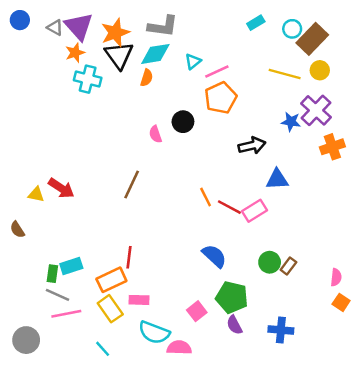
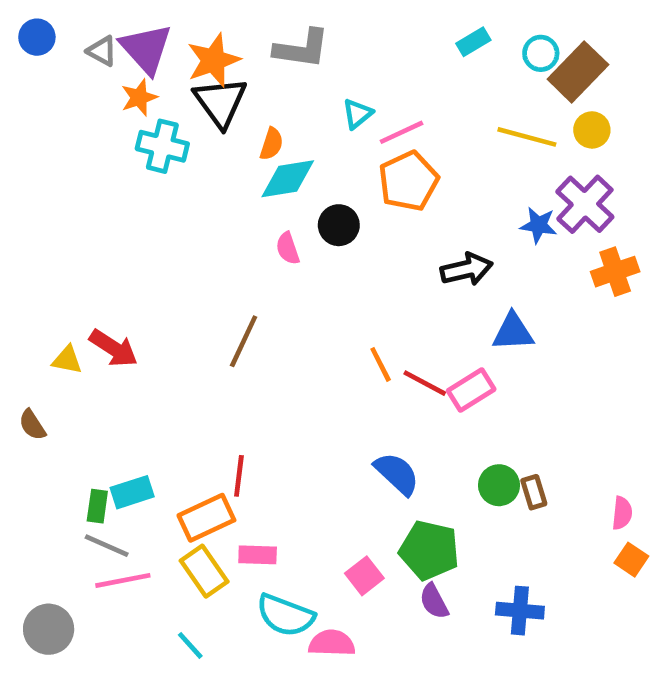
cyan diamond: (155, 54) -> (288, 179), moved
brown rectangle: (288, 266) -> (534, 492), turned -54

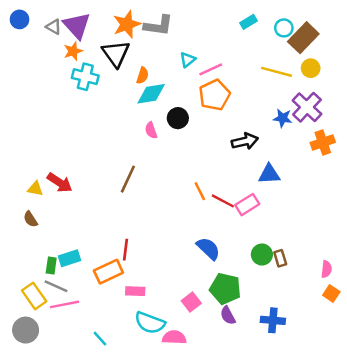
orange star: (213, 60) -> (127, 24), moved
brown semicircle: (32, 425) -> (30, 219), moved
yellow rectangle: (204, 571) -> (34, 296), moved

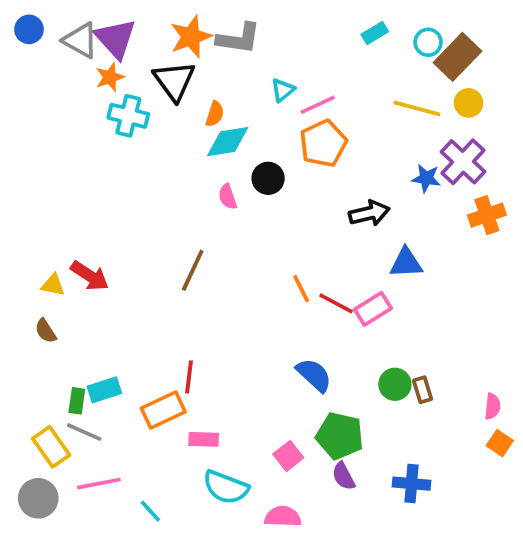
gray triangle: (54, 27) -> (80, 40), size x1.5
pink line: (65, 304) -> (99, 484), moved
pink semicircle: (174, 337) -> (283, 517), moved

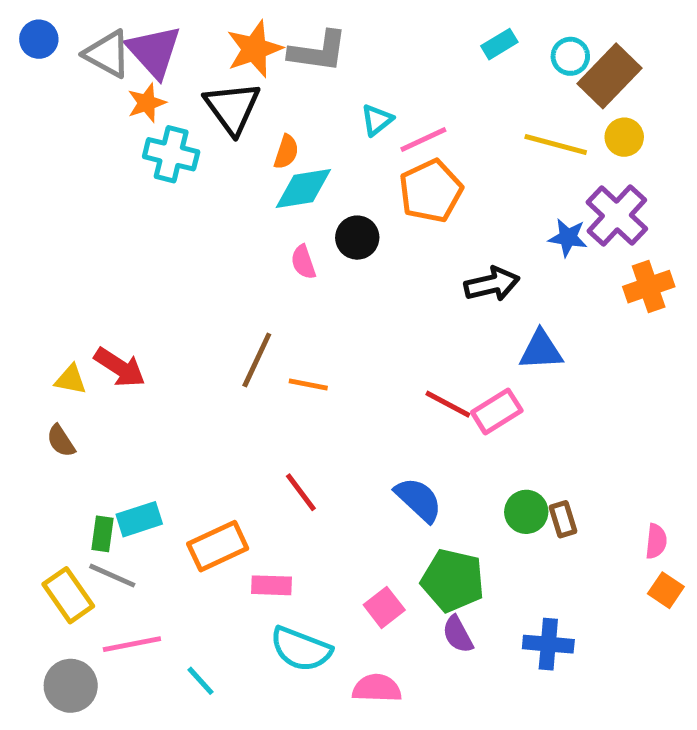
orange line: (301, 289) -> (308, 384), moved, turned -52
red line: (189, 377) -> (301, 492), moved, turned -44
gray circle: (38, 498) -> (71, 686), moved

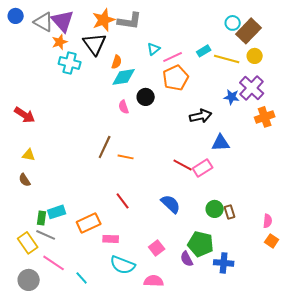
cyan rectangle: (499, 44) -> (204, 51), moved
red arrow: (120, 367) -> (25, 115), moved
green pentagon: (453, 580) -> (201, 244), moved
pink line: (132, 644) -> (54, 263), turned 45

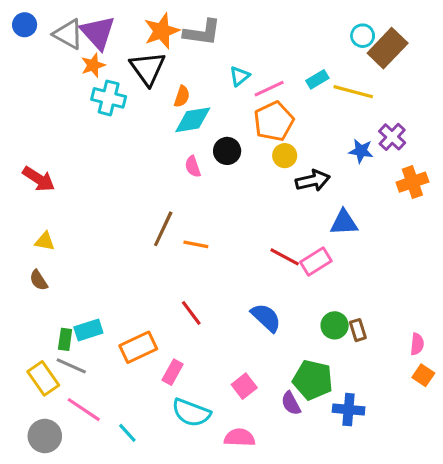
yellow circle: (255, 56) -> (285, 156), moved
purple cross: (252, 88) -> (392, 137), size x0.7
pink rectangle: (111, 239) -> (173, 372), turned -63

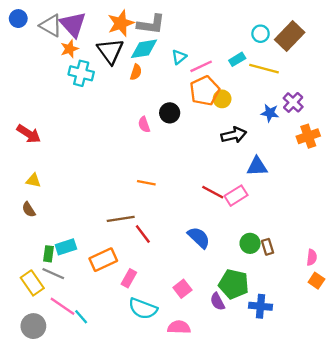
cyan circle: (363, 36) -> (261, 34), moved
cyan diamond: (193, 120) -> (144, 49), moved
yellow circle: (285, 156) -> (222, 99), moved
brown line: (163, 229) -> (121, 219), moved, turned 56
cyan line: (127, 433) -> (81, 317), moved

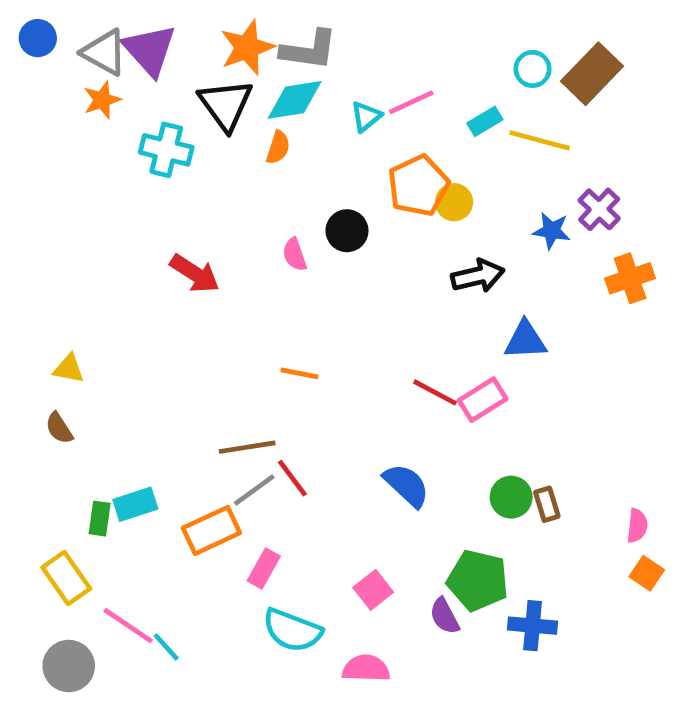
orange star: (69, 49) -> (102, 100), moved
pink line: (201, 66) -> (411, 102), moved
red arrow: (29, 134) -> (195, 274), moved
gray line: (53, 274) -> (254, 490), moved, turned -60

